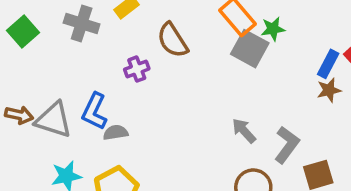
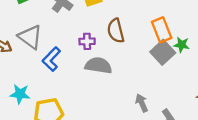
gray triangle: (53, 120) -> (30, 37), moved
gray semicircle: (116, 133) -> (98, 65), moved, size x1.6

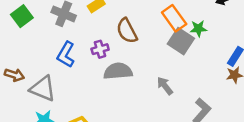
gray triangle: (30, 37) -> (43, 89), moved
blue L-shape: (51, 59) -> (66, 55), moved
gray arrow: (142, 103) -> (165, 86), moved

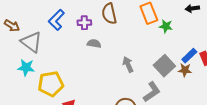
gray square: (181, 41) -> (164, 66), moved
gray semicircle: (118, 71) -> (94, 44), size x0.6

